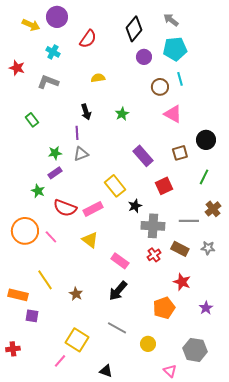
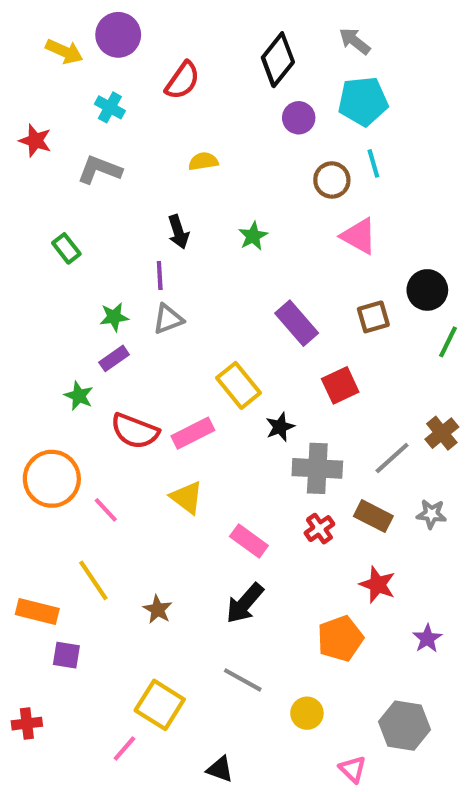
green line: (204, 177) -> (448, 342), moved
gray line: (189, 221) -> (392, 458), turned -42
pink line: (51, 237) -> (106, 510), moved

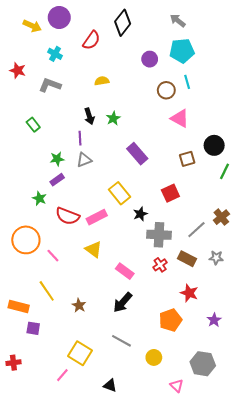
black diamond: (278, 60) -> (123, 23), moved
green star: (253, 236) -> (113, 118), moved
purple rectangle: (297, 323) -> (137, 154), moved

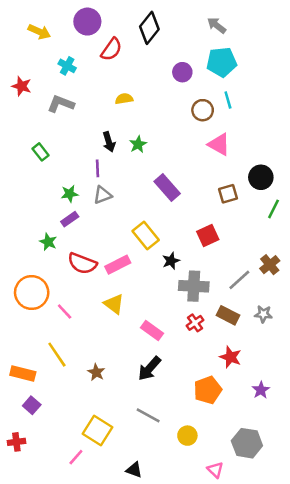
purple circle: (59, 17) -> (87, 22), moved
purple square: (33, 328) -> (32, 405), moved, turned 32

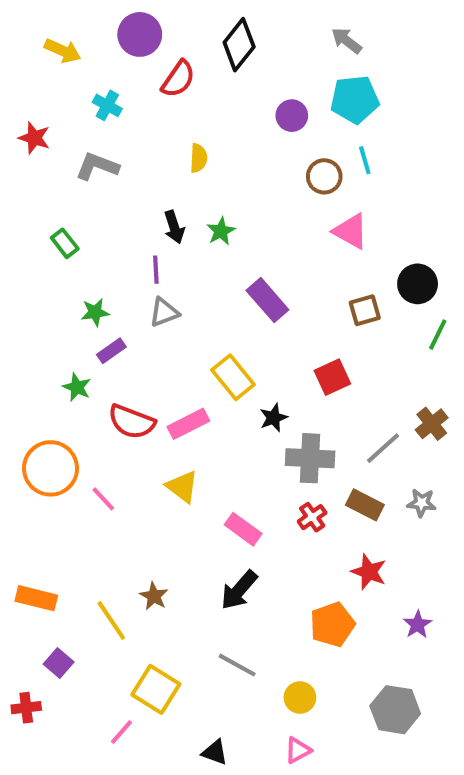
yellow semicircle: (124, 99) -> (199, 158), turned 102
green star: (70, 194) -> (95, 312), moved
yellow line: (57, 355) -> (111, 620), moved
purple square: (32, 405) -> (59, 663), moved
pink triangle: (215, 470) -> (298, 750), moved, turned 48

